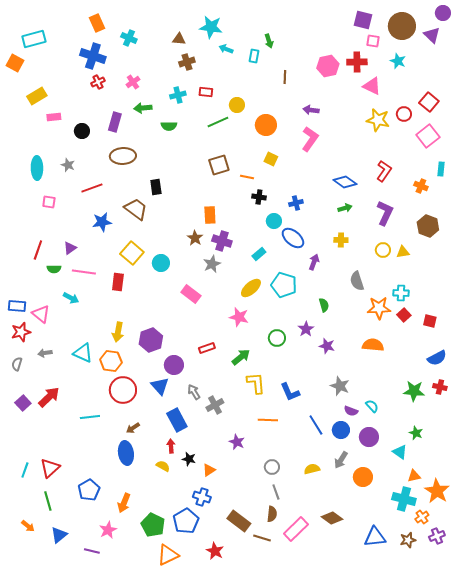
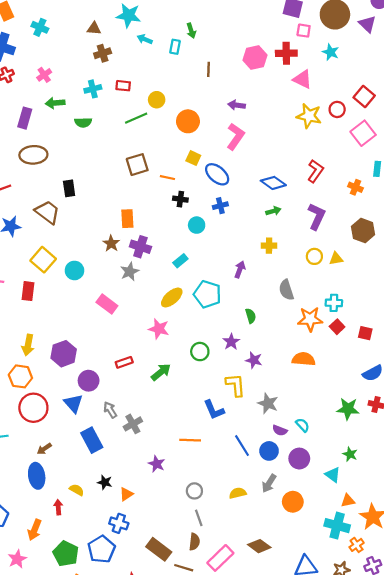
blue ellipse: (293, 238) -> (217, 174), moved
yellow L-shape: (256, 383) -> (236, 385), moved
red arrow: (171, 446) -> (58, 507), moved

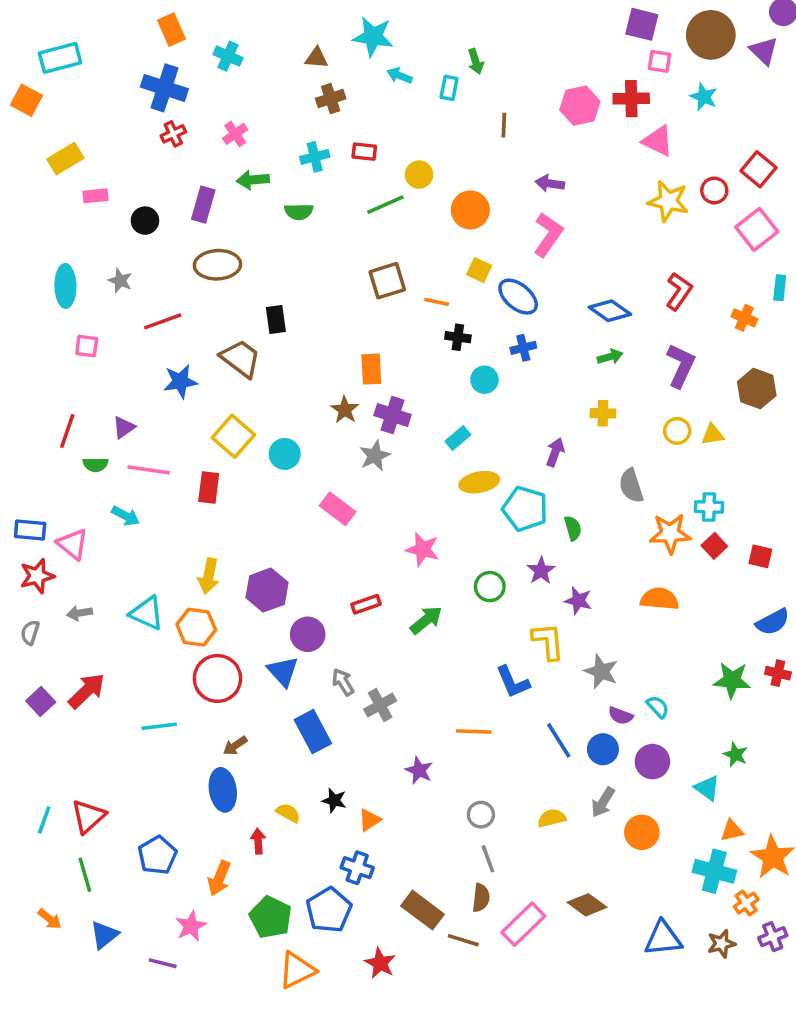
cyan pentagon: (207, 294) -> (525, 509), moved
yellow ellipse: (172, 297) -> (479, 482), moved, turned 30

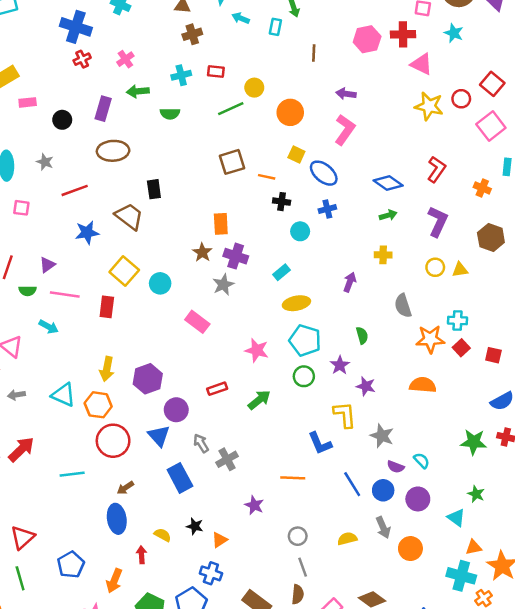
cyan pentagon: (525, 509) -> (305, 340), moved
gray arrow: (603, 802) -> (383, 527), turned -55

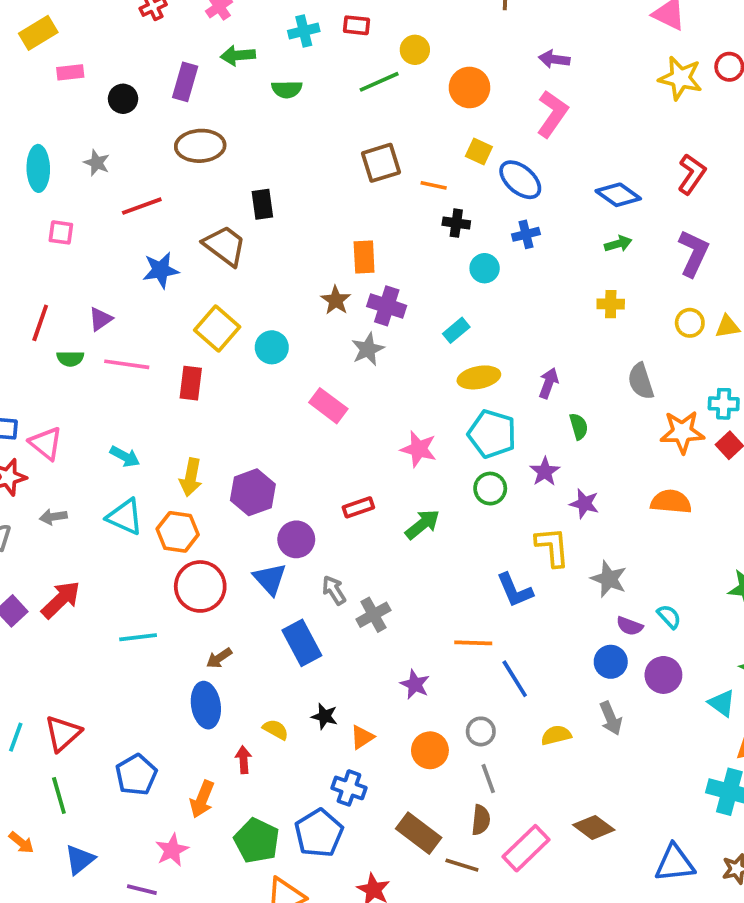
purple arrow: (350, 282) -> (549, 383), moved
cyan arrow: (49, 327) -> (125, 457), moved
blue line: (352, 484) -> (515, 679), moved
orange circle: (410, 549) -> (430, 750), moved

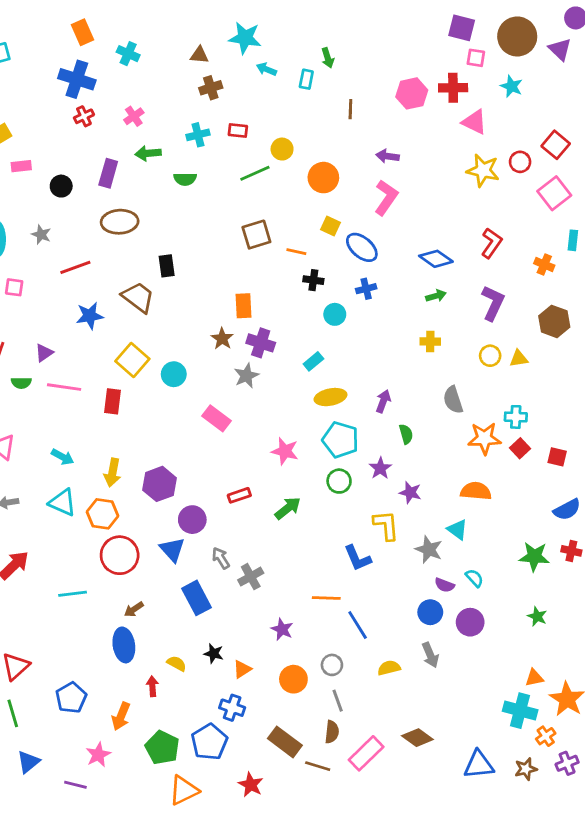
cyan triangle: (722, 703) -> (457, 530), moved

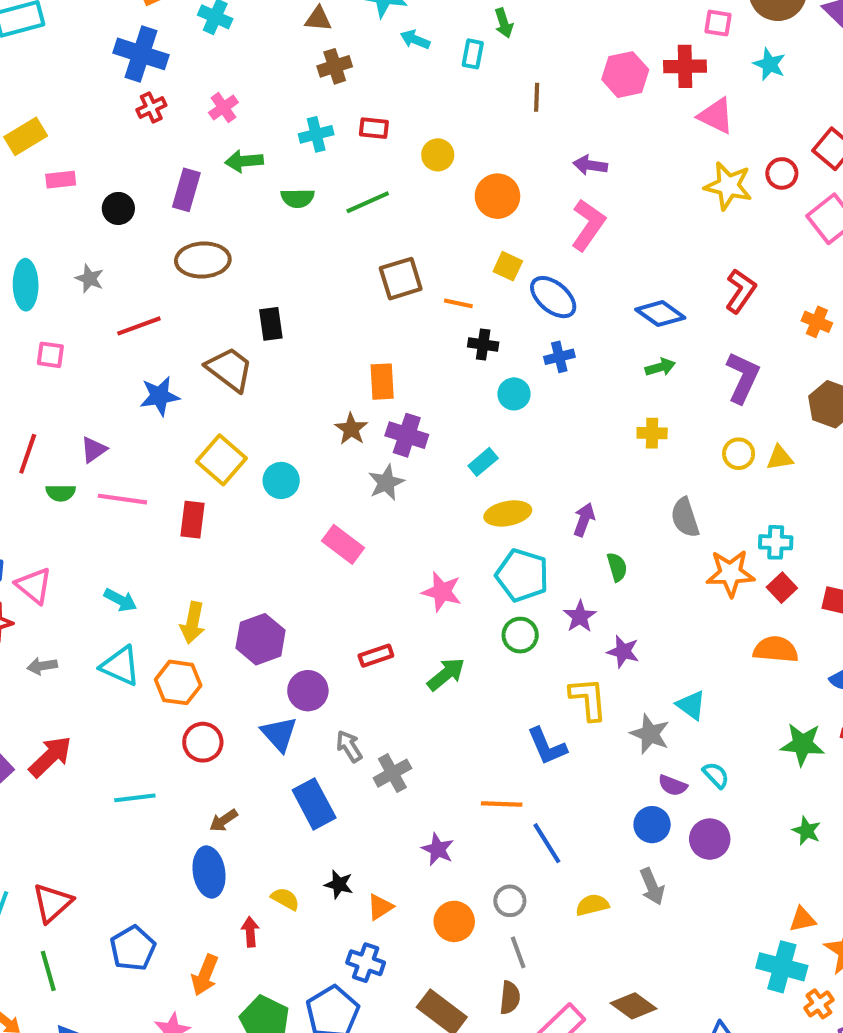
green line: (255, 173) -> (368, 202), moved
orange semicircle: (476, 491) -> (776, 649), moved
red circle: (120, 555) -> (203, 742), size x0.7

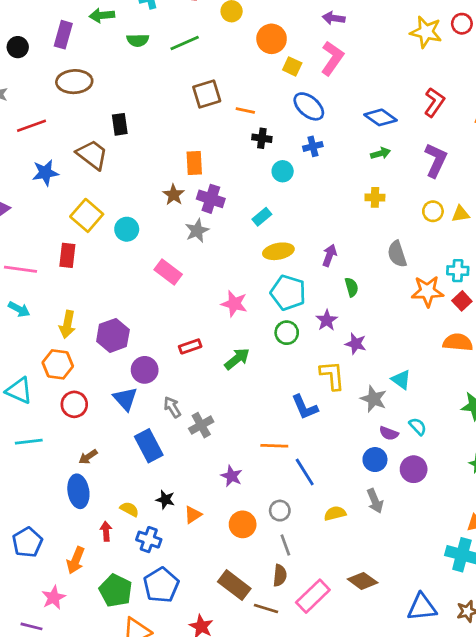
yellow square: (508, 266) -> (292, 66), moved
pink line: (122, 499) -> (20, 269), moved
cyan triangle: (120, 666) -> (19, 391), moved
blue cross: (366, 963) -> (149, 540), moved

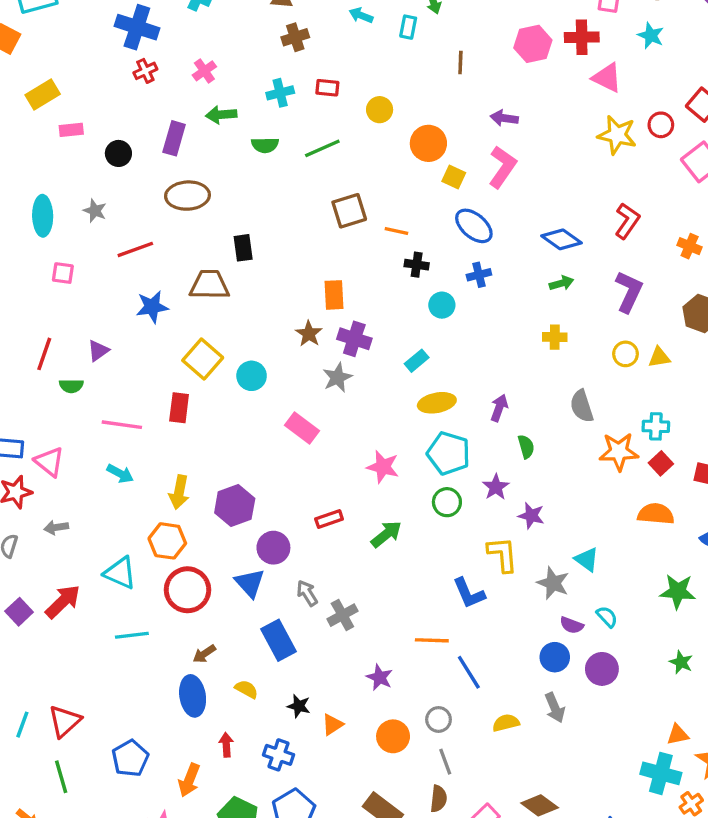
brown trapezoid: (92, 155) -> (209, 285), turned -36
red circle: (74, 404) -> (188, 590), size x1.4
yellow semicircle: (129, 509) -> (246, 689), moved

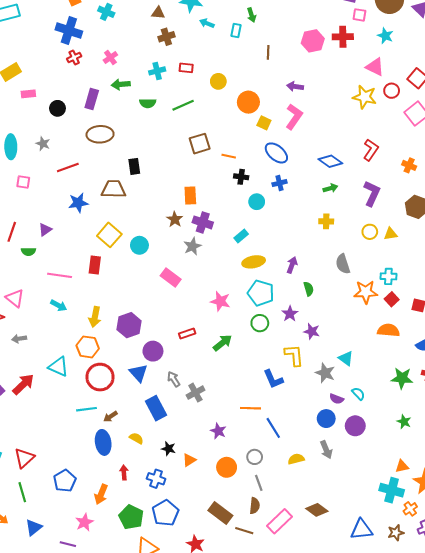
pink triangle: (607, 78) -> (375, 67), moved
cyan line: (132, 635) -> (87, 409), moved

